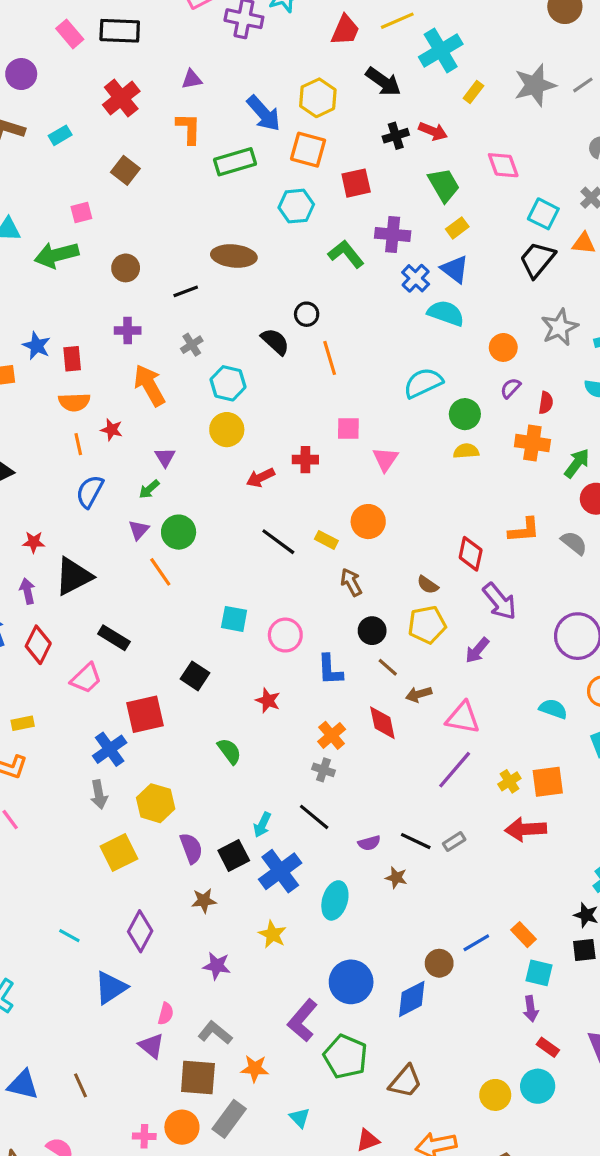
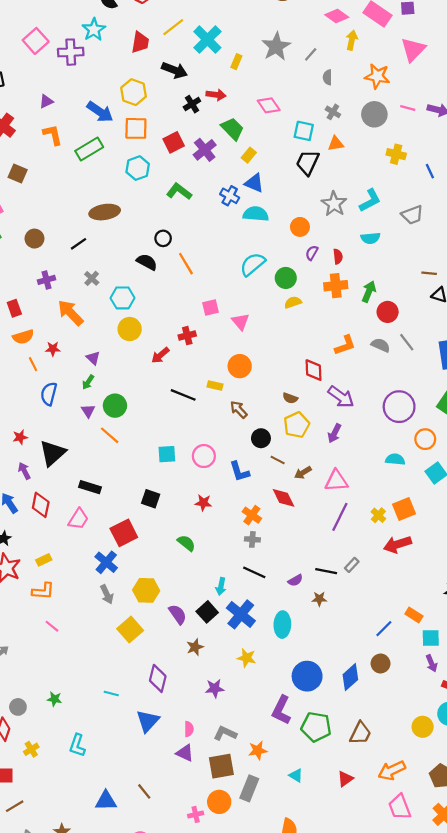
gray line: (583, 85) -> (311, 54), moved
purple cross: (393, 235) -> (205, 150), moved, turned -30
brown circle: (439, 963) -> (381, 664), moved

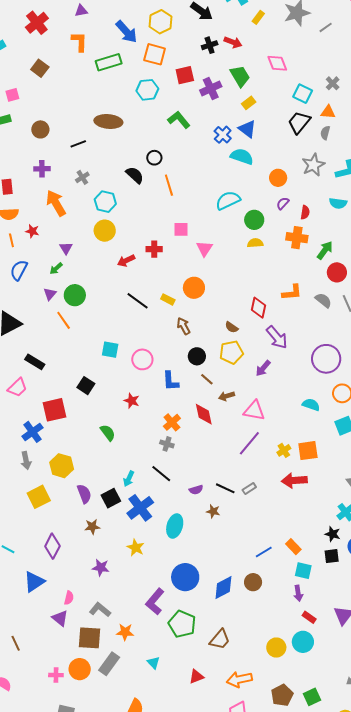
gray semicircle: (328, 77) -> (325, 133), moved

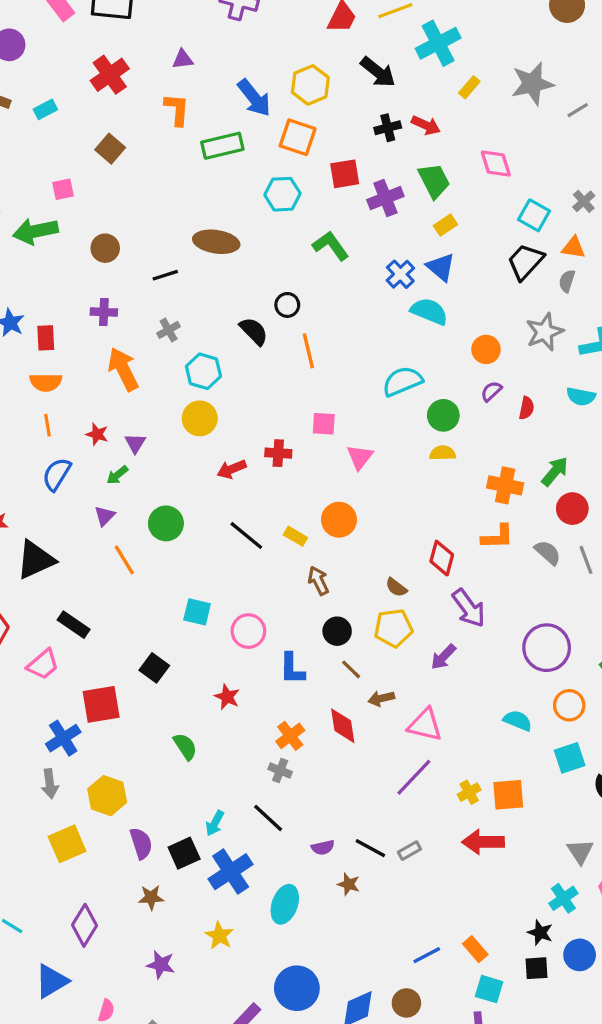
red star: (32, 231) -> (97, 434), moved
orange cross: (297, 238) -> (505, 485), moved
green circle: (75, 295) -> (166, 523), moved

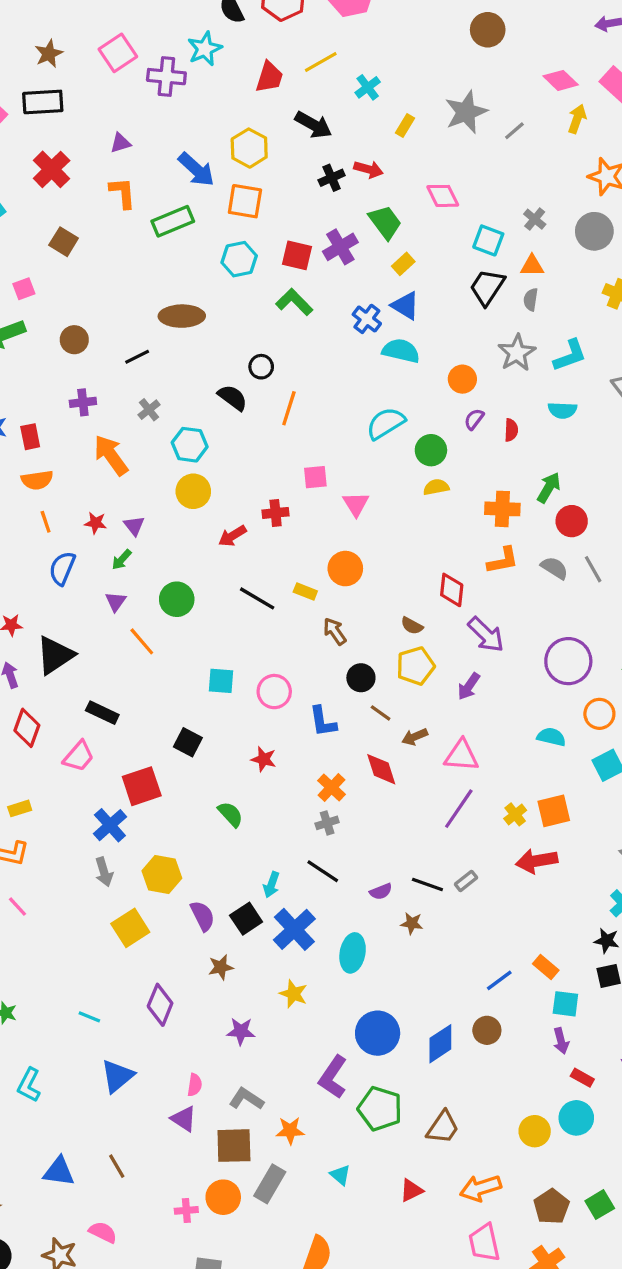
cyan cross: (438, 43) -> (368, 87), size x0.6
red square: (345, 174) -> (297, 255), moved, turned 32
orange line: (308, 351) -> (289, 408), turned 40
gray cross: (280, 771) -> (327, 823), turned -30
blue triangle: (51, 981) -> (117, 1076), moved

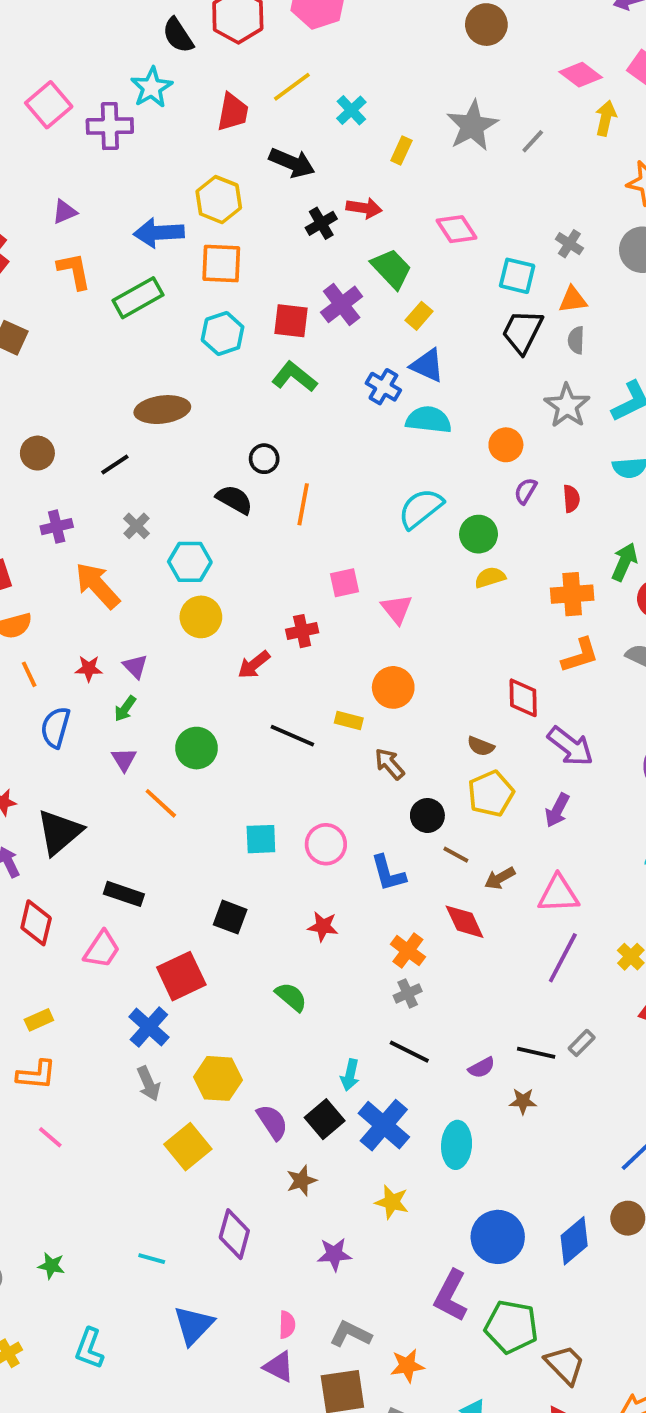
blue arrow: (196, 170) -> (159, 233), turned 141
brown trapezoid: (443, 1127) -> (565, 1365), moved, turned -72

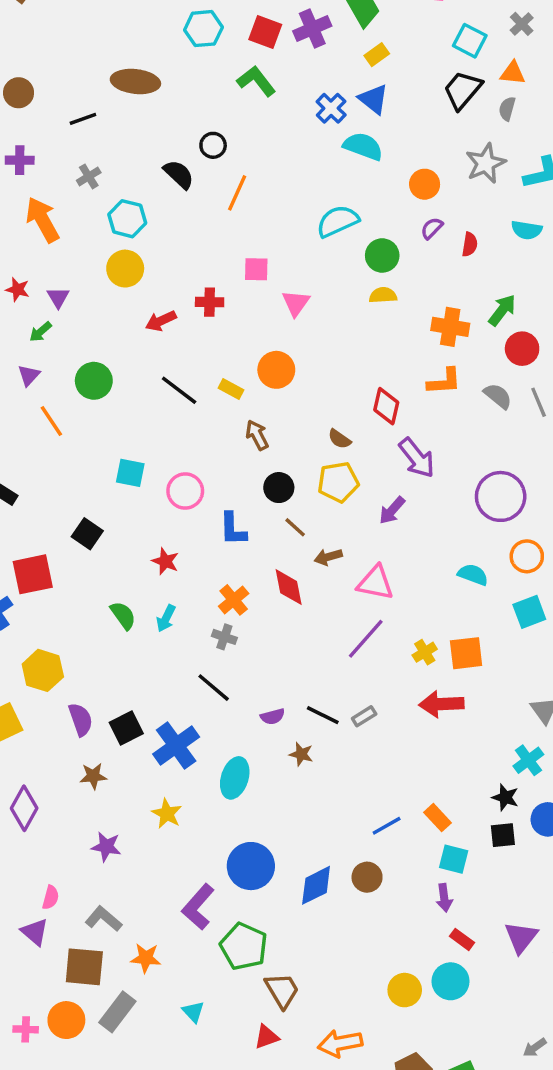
gray cross: (408, 993) -> (224, 637), turned 30
cyan arrow: (350, 1075) -> (166, 618), moved

